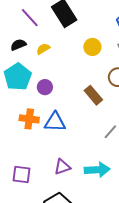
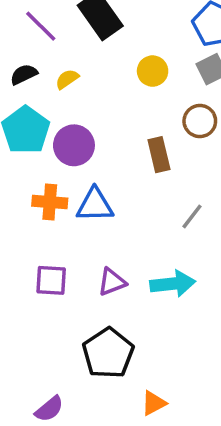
purple circle: (45, 87) -> (74, 145), size x1.5
brown rectangle: (93, 95) -> (159, 155), turned 30
purple square: (22, 174) -> (51, 280), moved

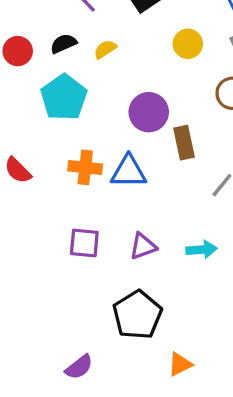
purple circle: (74, 145) -> (149, 112), moved
brown rectangle: (159, 155) -> (184, 143), moved
cyan arrow: (173, 284) -> (202, 250), size x0.7

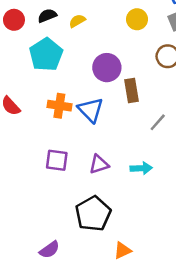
blue triangle: (129, 172) -> (91, 110), turned 44

